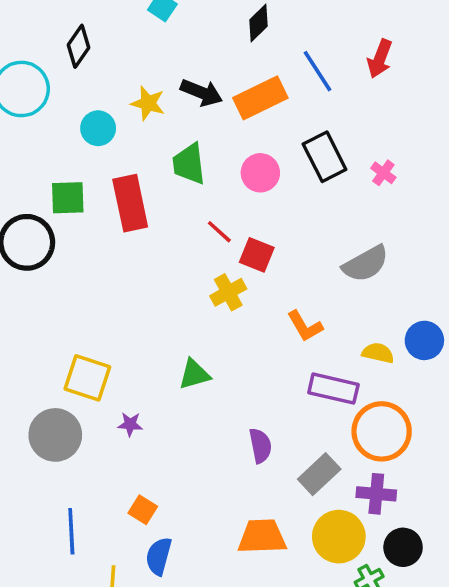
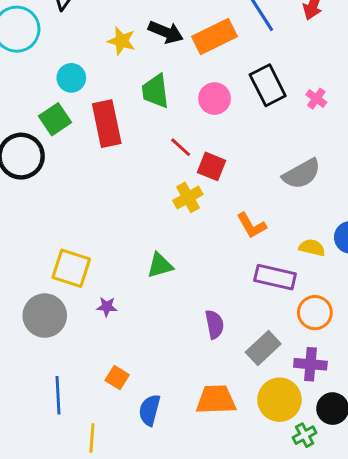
cyan circle: (98, 128) -> (71, 78), moved
green square: (68, 198) -> (55, 119), turned -32
orange circle: (382, 431) -> (315, 313), size x0.7
blue semicircle: (159, 556) -> (150, 410), moved

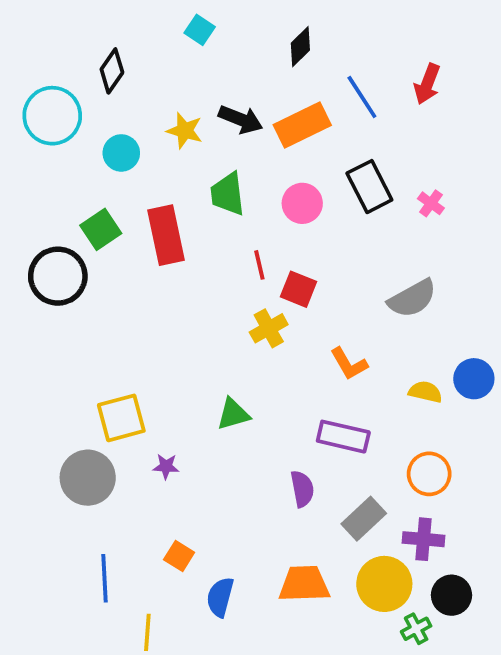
cyan circle: (71, 78) -> (121, 153), moved
red line: (181, 147) -> (259, 265), turned 35
yellow square: (71, 268) -> (121, 418), turned -33
purple rectangle: (275, 277) -> (343, 437), moved

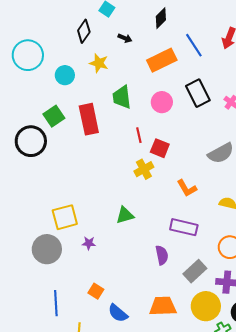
black diamond: (112, 71) -> (84, 31), moved
black arrow: (241, 119) -> (125, 38), moved, size x0.6
blue semicircle: (220, 597) -> (118, 313), turned -65

